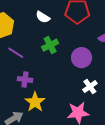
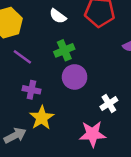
purple circle: (82, 58) -> (75, 77), moved

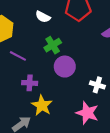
white cross: (109, 104) -> (97, 85), turned -32
pink star: (92, 134) -> (87, 113), turned 30

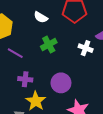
purple circle: (65, 67) -> (61, 83), moved
white cross: (97, 85) -> (86, 48), moved

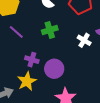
purple cross: (25, 79) -> (32, 60), moved

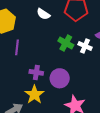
green cross: (50, 30) -> (66, 43), moved, turned -35
purple line: (16, 32) -> (17, 47), turned 63

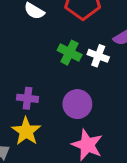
purple circle: (60, 78) -> (77, 104), moved

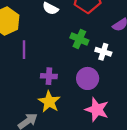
white cross: (98, 56) -> (103, 52), moved

